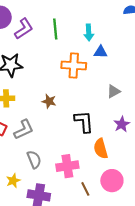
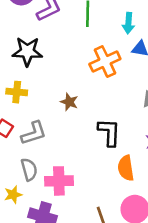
orange cross: (74, 66) -> (105, 62), turned -35
gray semicircle: (34, 159) -> (29, 169), moved
pink cross: (67, 166) -> (59, 181), moved

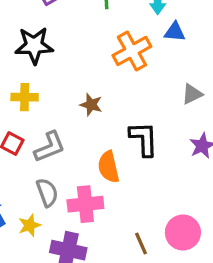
orange semicircle: (126, 168) -> (108, 167), moved

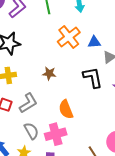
blue triangle: (175, 32) -> (94, 42), moved
black L-shape: (144, 139) -> (93, 77), moved

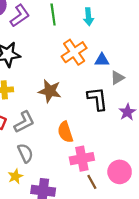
brown star: (49, 73) -> (50, 91), size x1.5
pink cross: (56, 134) -> (82, 159), moved

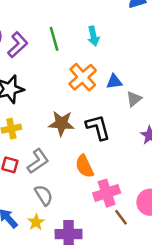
black L-shape: (97, 99) -> (98, 127), moved

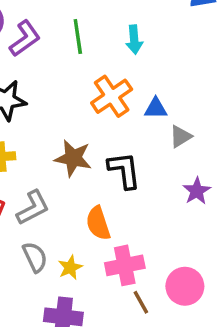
yellow star: (36, 222) -> (70, 267), moved

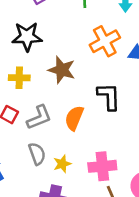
brown star: (73, 158) -> (62, 70), moved
orange semicircle: (98, 223) -> (74, 118), moved, turned 35

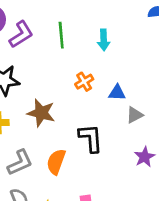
orange cross: (105, 41) -> (84, 82), size x0.6

